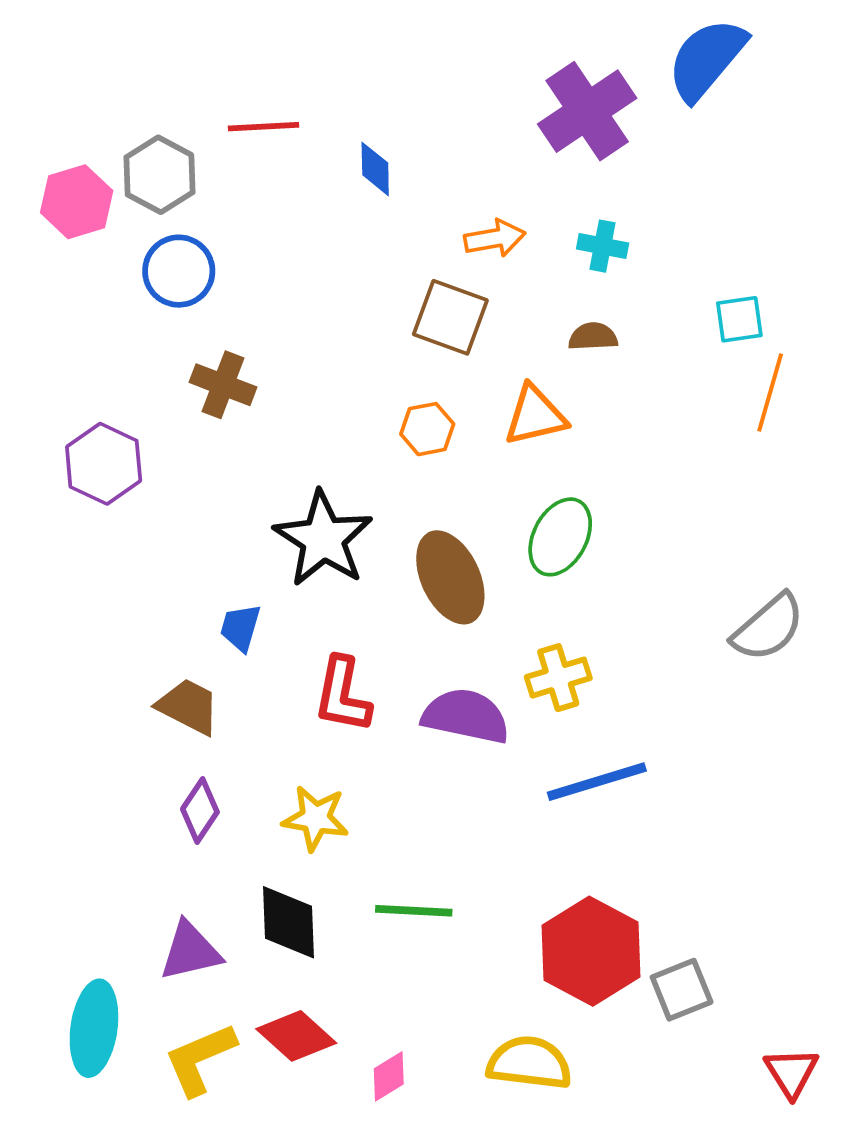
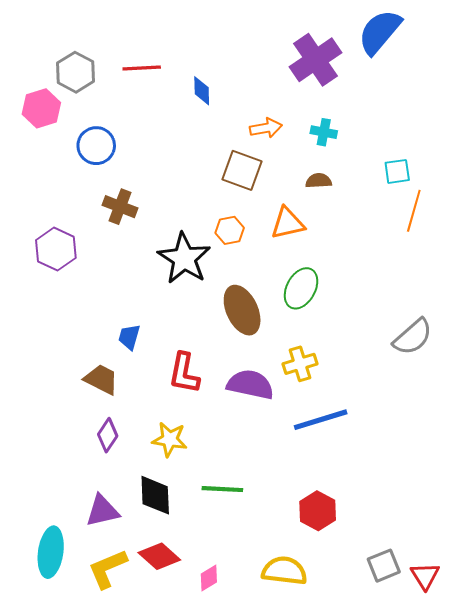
gray hexagon: (159, 175) -> (76, 72), moved
black star: (323, 539) -> (184, 258), moved
red hexagon: (591, 951) -> (318, 511), size x0.7
gray square: (682, 990) -> (384, 566), moved

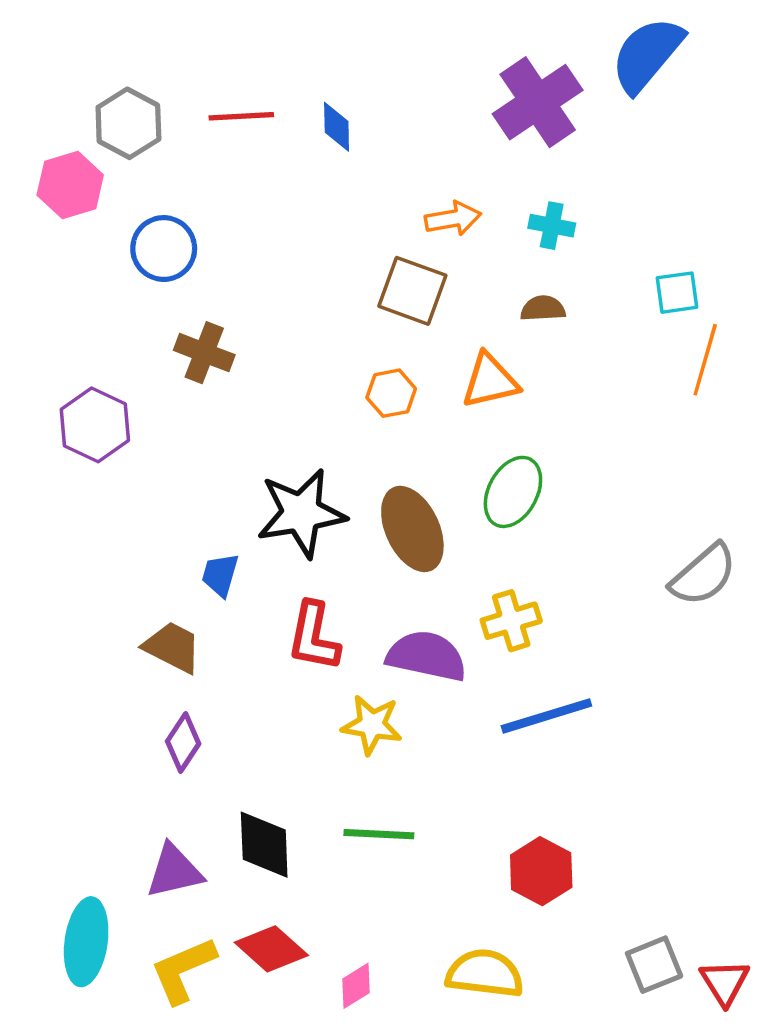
blue diamond: (202, 91) -> (337, 127), moved
black star: (184, 258) -> (301, 513), moved, turned 30
yellow star: (170, 439) -> (372, 725), moved

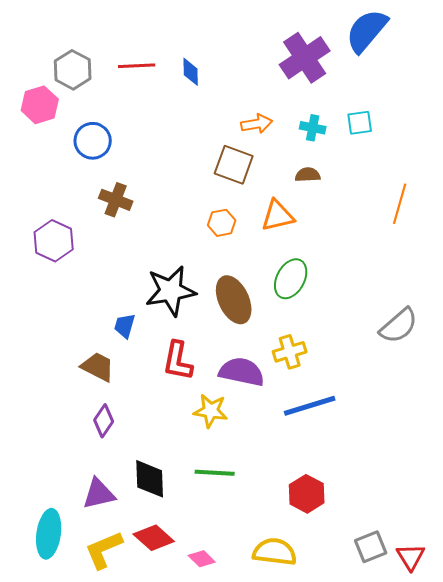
cyan square: (677, 293) -> (360, 123), moved
pink diamond: (356, 986) -> (202, 559), turned 76

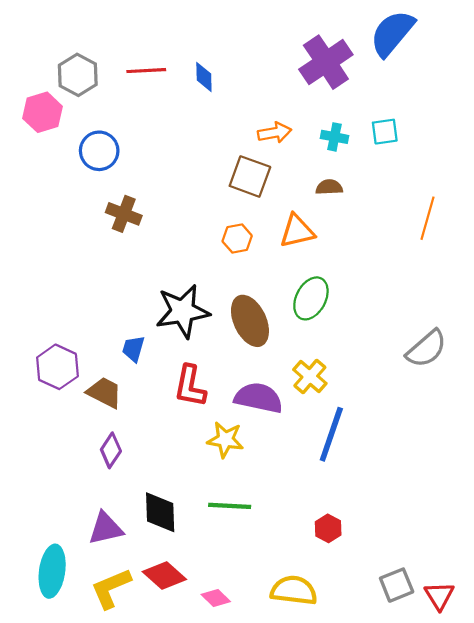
purple hexagon: (54, 241) -> (57, 367), moved
yellow cross: (290, 352) -> (310, 376), turned -32
blue line: (310, 406) -> (331, 434), turned -54
red hexagon: (307, 494) -> (328, 528), size x0.7

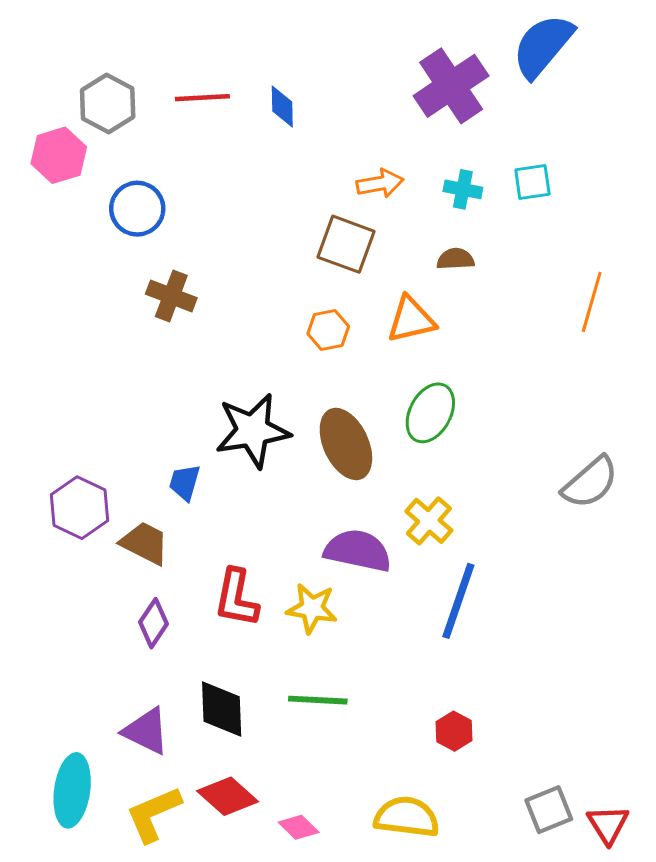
red L-shape: (190, 386) -> (236, 598), moved
purple triangle: (106, 528) -> (146, 731), turned 39

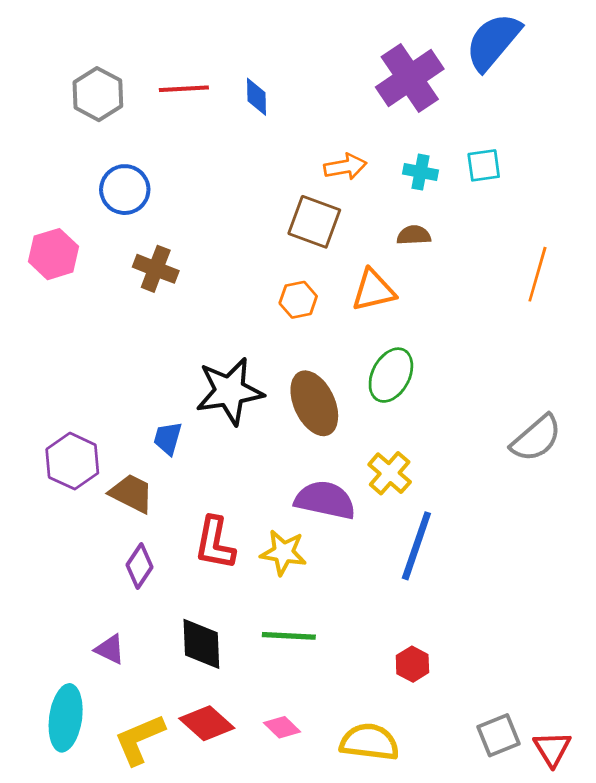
pink hexagon: (59, 155) -> (54, 254), moved
purple triangle: (146, 731) -> (110, 649), moved, size x0.7
pink diamond: (299, 827) -> (282, 727), moved

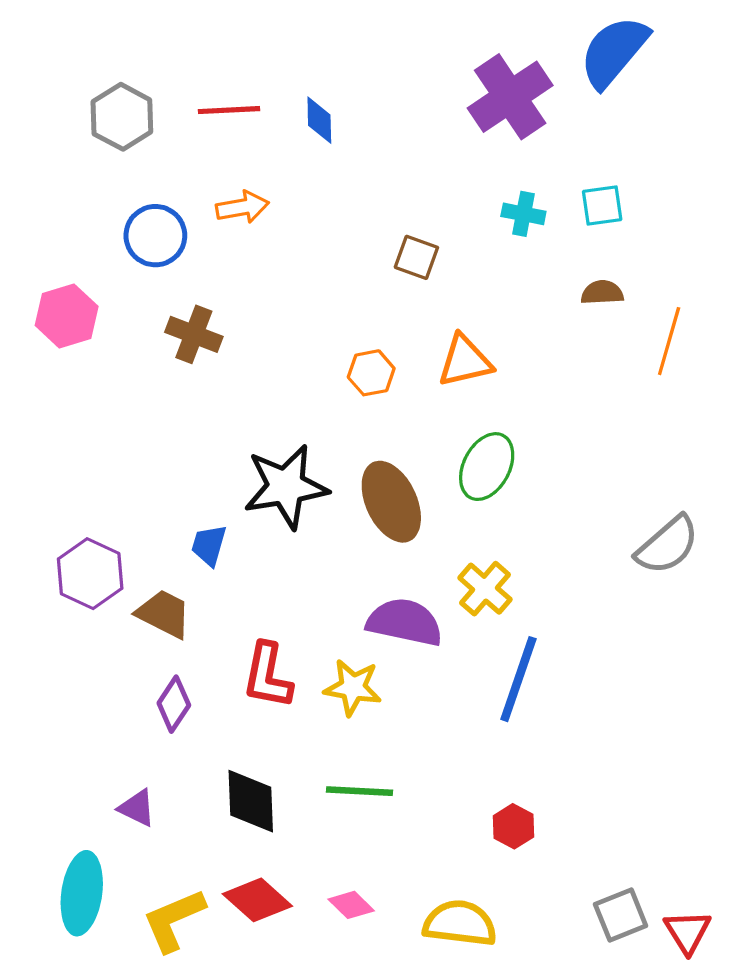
orange arrow: (345, 167) -> (242, 207), moved
brown square: (314, 222) -> (416, 257), moved, size x0.7
brown semicircle: (414, 235) -> (602, 293), moved

